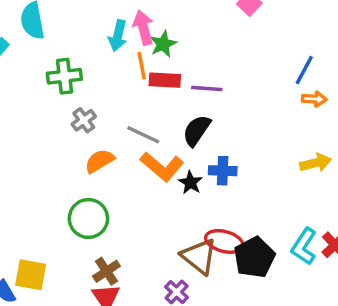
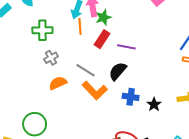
orange line: (142, 66) -> (80, 26), moved
red rectangle: (165, 80) -> (102, 39), turned -66
black star: (190, 183) -> (154, 104), moved
green circle: (88, 218) -> (35, 124), moved

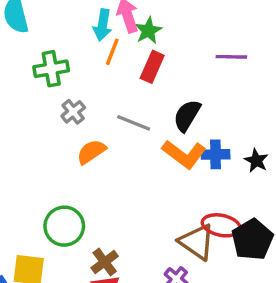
orange line: (80, 26) -> (112, 52), turned 35
purple line: (126, 47) -> (231, 57), moved
orange L-shape: (95, 90) -> (184, 154), moved

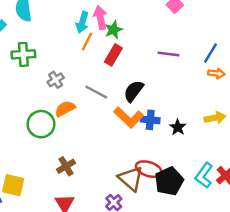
green cross: (51, 69) -> (23, 54), moved
green circle: (64, 226) -> (41, 124), moved
brown cross: (105, 262) -> (66, 166), moved

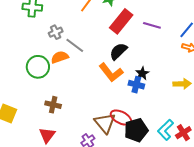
red rectangle: (113, 55) -> (121, 21), moved, size x1.4
gray line: (96, 92) -> (75, 45), moved
blue cross: (150, 120) -> (136, 85), moved
black star: (178, 127) -> (142, 73), moved
brown cross: (66, 166) -> (53, 105), turned 35

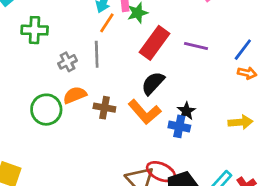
gray line: (75, 45) -> (97, 54), moved, turned 54
brown cross: (53, 105) -> (104, 108), moved

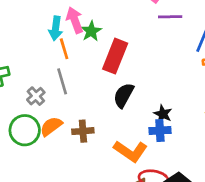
orange line: (107, 23) -> (64, 49), turned -35
purple line: (196, 46) -> (170, 17), moved
green circle: (46, 110) -> (25, 130), moved
orange L-shape: (144, 112) -> (131, 151), moved

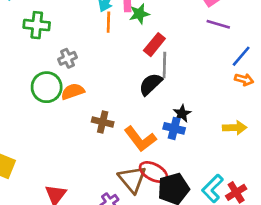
red rectangle: (115, 56) -> (154, 45), size x0.7
gray line: (62, 81) -> (164, 65), moved
brown cross: (83, 131) -> (103, 122), moved

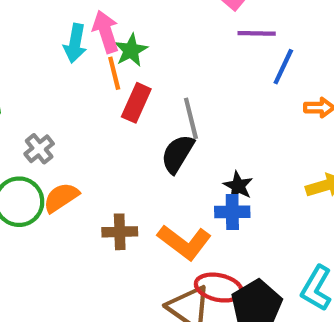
orange line: (108, 22) -> (114, 73), moved
red rectangle: (154, 45) -> (136, 103), moved
blue line: (241, 56) -> (283, 67), moved

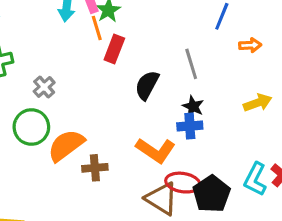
gray line: (191, 118) -> (191, 64), moved
orange semicircle: (61, 197) -> (66, 145), moved, size x1.4
brown cross: (120, 232) -> (95, 168), moved

